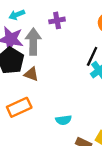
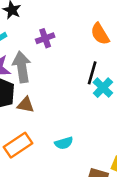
cyan semicircle: (64, 120) -> (64, 143), moved

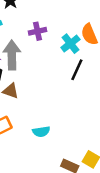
cyan cross: (103, 88) -> (70, 44), moved

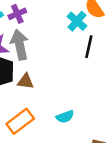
purple cross: (37, 31) -> (17, 14), moved

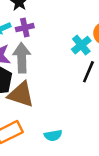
brown triangle: (26, 81) -> (21, 94), size x1.6

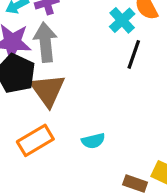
brown triangle: (21, 94) -> (48, 90), turned 40

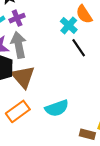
black line: (134, 54) -> (79, 48), turned -48
cyan semicircle: (93, 141) -> (57, 108), size x1.5

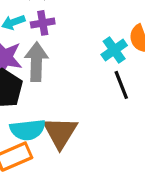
brown triangle: (23, 77) -> (60, 132), moved
cyan semicircle: (57, 108) -> (28, 130), moved

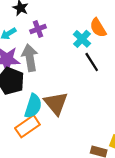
purple cross: (43, 23) -> (38, 29), moved
cyan semicircle: (28, 130) -> (33, 106), turned -55

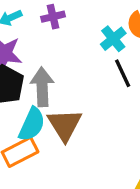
gray arrow: (30, 58) -> (42, 87), moved

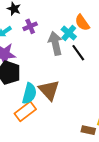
gray arrow: (42, 87) -> (55, 43), moved

